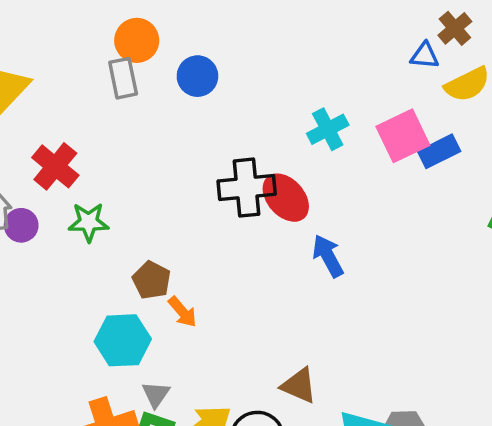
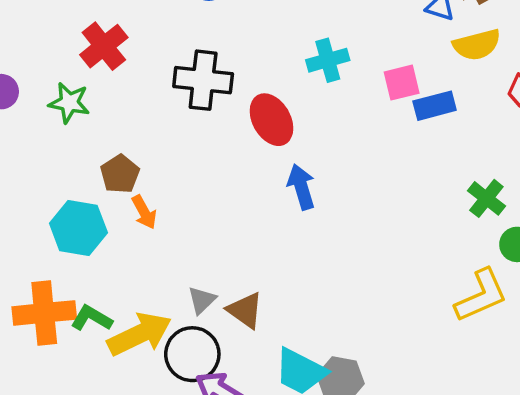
pink square: (403, 136) -> (402, 83), size x0.7
red cross: (55, 166) -> (104, 46), moved
black cross: (247, 188) -> (203, 80), moved
gray triangle: (156, 394) -> (202, 300), moved

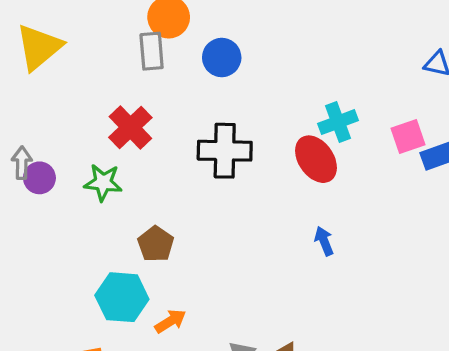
red ellipse: (271, 120) -> (316, 159), moved
blue arrow: (301, 187) -> (324, 241), size x0.7
orange arrow: (144, 212) -> (170, 321), moved, turned -88

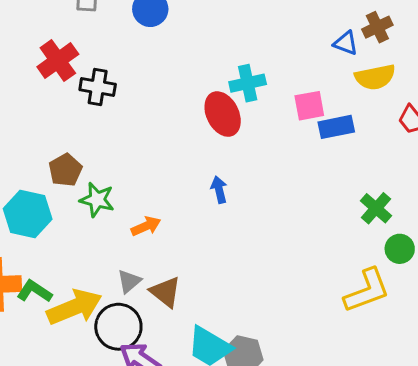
black cross: (225, 151) -> (98, 87), moved, size x0.7
green star: (103, 182) -> (97, 200), moved
orange arrow: (170, 321) -> (146, 226), moved

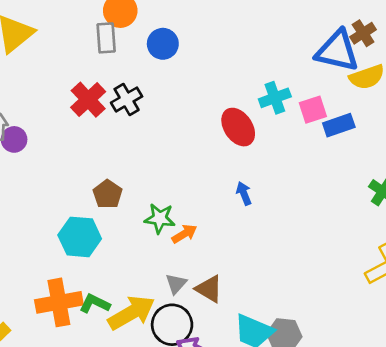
blue triangle: (346, 43) -> (337, 51), size x2.0
cyan cross: (248, 83) -> (275, 98), moved
black cross: (98, 87) -> (127, 99), moved, turned -32
green star: (97, 200) -> (160, 218), moved

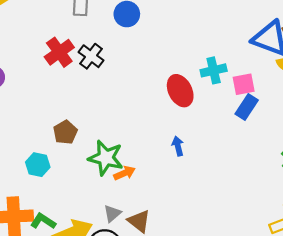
black cross: (127, 99) -> (91, 56), turned -30
blue rectangle: (339, 125) -> (247, 107), moved, turned -45
green star: (160, 218) -> (106, 158), size x1.4
cyan hexagon: (80, 237) -> (38, 165), size x0.7

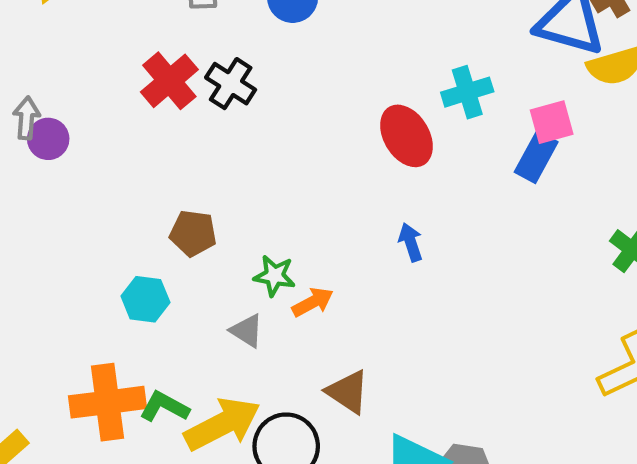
pink square: (244, 84) -> (552, 122), moved
brown pentagon: (65, 132) -> (193, 233), turned -30
green star: (106, 158) -> (274, 276), size x0.6
gray triangle: (112, 213) -> (247, 331), moved, turned -42

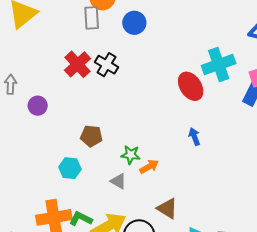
cyan cross: (467, 92) -> (219, 65), size x1.4
purple circle: (48, 139) -> (38, 106), moved

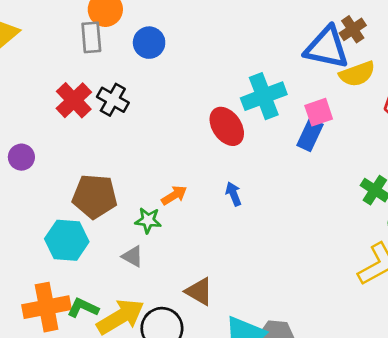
brown pentagon: (91, 136) -> (95, 196), size x1.5
orange arrow: (149, 167) -> (174, 195), moved
cyan hexagon: (70, 168) -> (67, 240), size x1.4

